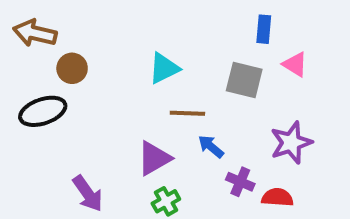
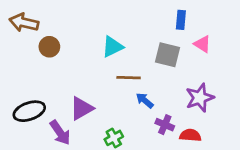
black ellipse: (43, 111) -> (29, 111), moved
purple triangle: (154, 158) -> (82, 108), moved

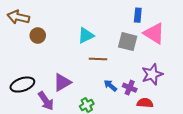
pink triangle: (202, 44) -> (154, 33), size x1.6
blue arrow: (145, 100) -> (110, 86), moved
purple cross: (165, 125) -> (130, 88), moved

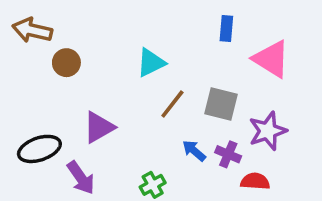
blue rectangle: (138, 15) -> (226, 28), moved
gray square: (128, 42) -> (221, 104), moved
brown line: (98, 59) -> (172, 104), turned -54
purple triangle: (62, 82) -> (99, 127), moved

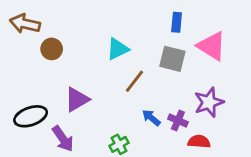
gray square: (221, 104) -> (172, 59), moved

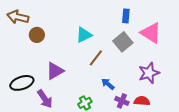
gray square: (172, 59) -> (123, 42), turned 36
purple cross: (178, 121) -> (122, 101), moved

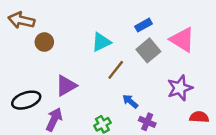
blue rectangle: (126, 16) -> (144, 25), moved, turned 56
purple arrow: (45, 99) -> (54, 119), turned -120
red semicircle: (142, 101) -> (199, 117), moved

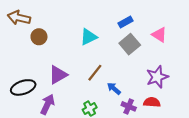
pink triangle: (182, 40) -> (159, 35), size x0.7
brown line: (116, 70) -> (95, 73), moved
red semicircle: (199, 117) -> (152, 102), moved

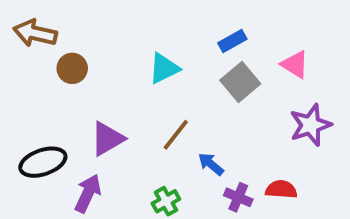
purple star: (157, 77) -> (311, 125), moved

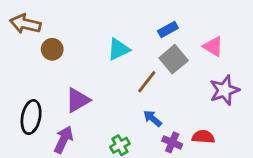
brown line: (176, 135) -> (147, 82), moved
black ellipse: (43, 162) -> (31, 117), turned -60

